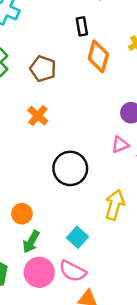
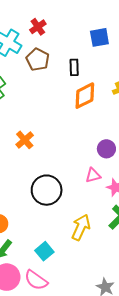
orange diamond: (98, 56) -> (85, 96), turned 40
brown pentagon: (43, 69) -> (38, 60), moved

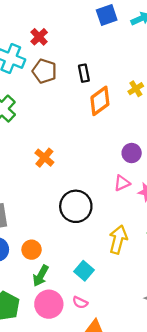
blue square: (99, 37) -> (107, 15), moved
pink semicircle: (36, 280) -> (80, 302), size x0.6

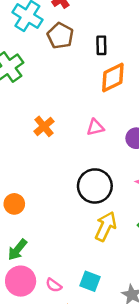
pink triangle: (122, 183) -> (95, 127), moved
black circle: (76, 206) -> (95, 186), moved
orange circle: (32, 250) -> (14, 204), moved
cyan square: (84, 271) -> (90, 281), moved, turned -30

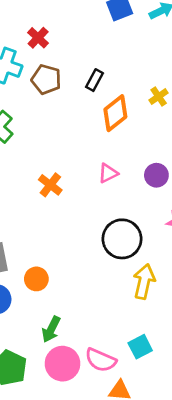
black rectangle: (101, 45) -> (94, 80), turned 42
cyan square: (90, 281) -> (140, 347), turned -36
pink semicircle: (54, 285) -> (101, 360), size x1.6

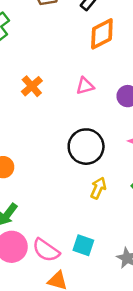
yellow arrow: (144, 281) -> (98, 188), size x0.7
cyan square: (140, 347) -> (83, 245), turned 35

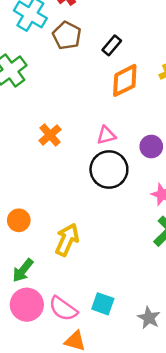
black circle: (86, 147) -> (109, 170), moved
yellow arrow: (98, 188) -> (67, 240), moved, size x1.4

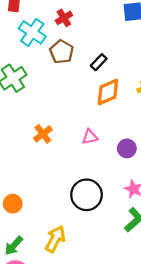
black circle: (109, 170) -> (87, 195), moved
yellow arrow: (67, 240) -> (55, 239), moved

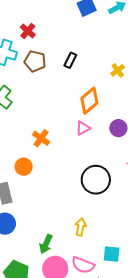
orange diamond: (108, 92) -> (89, 101), moved
orange circle: (13, 204) -> (24, 167), moved
yellow arrow: (55, 239) -> (81, 227), size x0.7

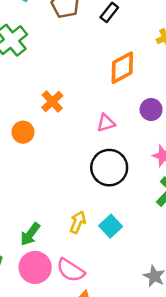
pink triangle: (83, 128) -> (106, 123), moved
cyan square: (112, 254) -> (111, 226), moved, turned 30

